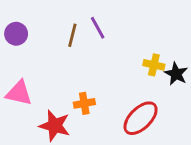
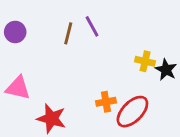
orange cross: (84, 103) -> (106, 102), moved

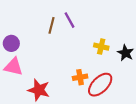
purple circle: (15, 32) -> (11, 43), moved
yellow cross: (145, 61) -> (101, 47), moved

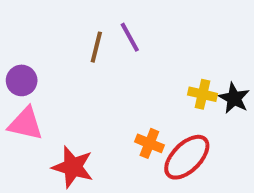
yellow cross: (101, 47) -> (203, 94), moved
orange cross: (80, 77) -> (149, 143), turned 32

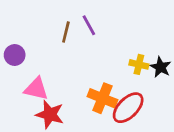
pink triangle: (26, 124) -> (36, 89), moved
orange cross: (149, 143) -> (102, 98), size x1.5

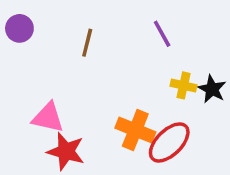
purple line: (89, 25) -> (162, 34), moved
purple circle: (15, 55) -> (19, 28), moved

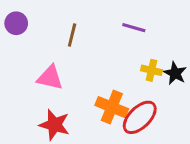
purple line: (162, 34) -> (134, 28), turned -45
pink triangle: (48, 118) -> (50, 78), moved

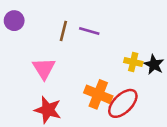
purple line: (134, 28) -> (89, 31), moved
pink triangle: (50, 78) -> (44, 68), turned 45

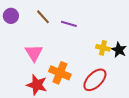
brown line: (63, 31) -> (43, 17), moved, turned -56
orange cross: (98, 94) -> (60, 73), moved

